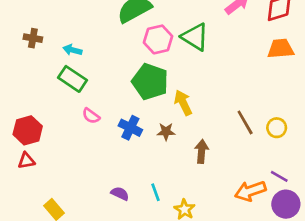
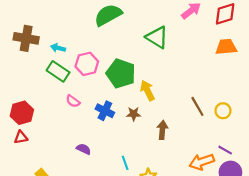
brown cross: (33, 38) -> (26, 38), size x1.6
pink hexagon: (158, 39) -> (87, 64), moved
purple semicircle: (120, 194) -> (84, 149), moved

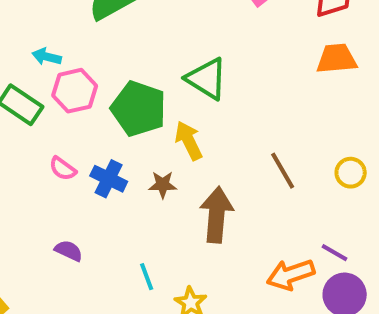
green triangle: (157, 37) -> (207, 79), moved
cyan arrow: (58, 48) -> (47, 57), moved
pink semicircle: (73, 101) -> (63, 169), moved
yellow circle: (223, 111) -> (351, 173), moved
brown arrow: (162, 130) -> (217, 215), size x1.5

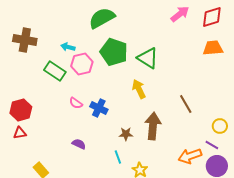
green pentagon: (139, 109) -> (114, 52), moved
yellow circle: (351, 173) -> (220, 126), moved
brown star: (163, 185) -> (126, 134), moved

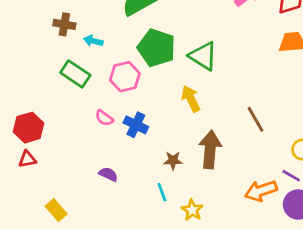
brown cross: (25, 40) -> (64, 24), moved, size x0.7
pink hexagon: (82, 64) -> (125, 77), moved

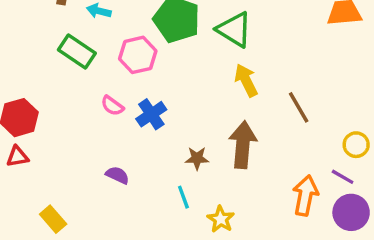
yellow arrow: (191, 99) -> (246, 80), moved
blue cross: (136, 125) -> (151, 114), turned 30
orange arrow: (261, 191) -> (305, 195), turned 120

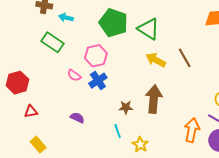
pink hexagon: (138, 55) -> (96, 56), moved
yellow arrow: (246, 80) -> (156, 60), turned -36
brown line: (299, 107) -> (185, 58), moved
red triangle: (18, 157) -> (31, 111), moved

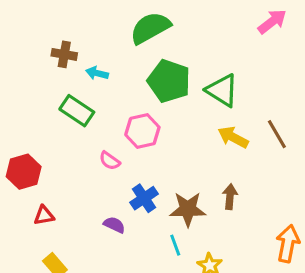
blue cross: (98, 81) -> (144, 198), moved
brown arrow: (154, 99) -> (230, 197), size x0.6
brown star: (126, 107) -> (188, 209), size x1.6

